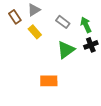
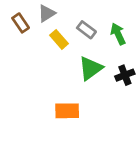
yellow rectangle: (35, 32) -> (59, 39), moved
black cross: (91, 45) -> (125, 75), moved

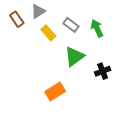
black cross: (125, 75) -> (103, 71), moved
orange rectangle: (67, 111) -> (55, 92), turned -30

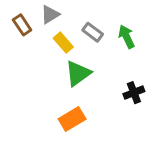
green triangle: (74, 56) -> (78, 73), moved

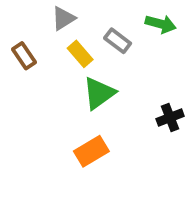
brown rectangle: (22, 25) -> (24, 56), moved
green arrow: (126, 37) -> (161, 24), moved, turned 130

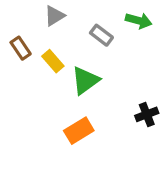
yellow rectangle: (80, 54) -> (53, 61), moved
black cross: (170, 118) -> (147, 114), moved

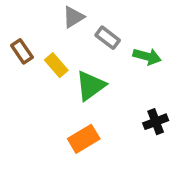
gray triangle: (55, 16) -> (73, 17), moved
green arrow: (139, 21) -> (147, 57), moved

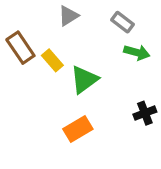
gray rectangle: (108, 38) -> (123, 22), moved
brown rectangle: (22, 51) -> (20, 48), size x1.4

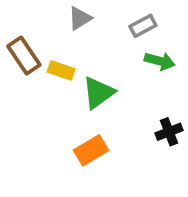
gray rectangle: (123, 22) -> (143, 26), turned -65
yellow rectangle: (52, 60) -> (61, 70), turned -30

